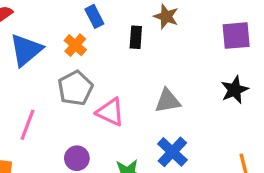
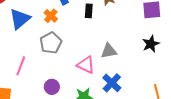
pink triangle: (110, 112) -> (86, 65), moved

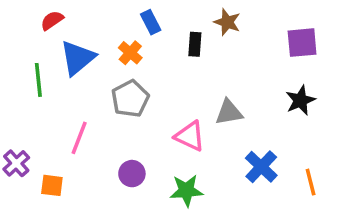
blue cross: (112, 83) -> (261, 167), moved

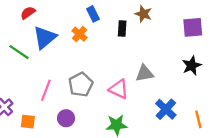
green line: (38, 80) -> (19, 52), turned -50
gray pentagon: (130, 99) -> (81, 85), moved
purple circle: (132, 174) -> (66, 118), moved

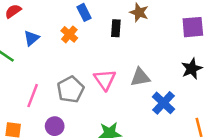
blue triangle: (45, 37) -> (31, 38), size x0.6
pink triangle: (119, 89) -> (105, 80), moved, turned 30
blue cross: (166, 109) -> (163, 103), moved

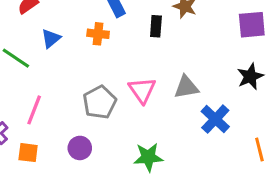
orange cross: (69, 34) -> (98, 34), turned -35
pink line: (33, 96) -> (34, 110), moved

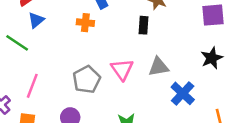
black rectangle: (156, 26) -> (143, 25), moved
blue triangle: (51, 38) -> (36, 20), moved

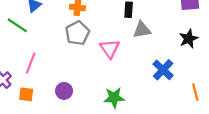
gray triangle: (159, 67) -> (142, 30), moved
gray pentagon: (87, 80) -> (77, 33), moved

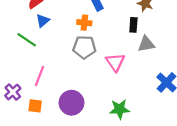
gray pentagon: (77, 33) -> (84, 47), turned 30
purple circle: (64, 91) -> (72, 103), size x1.5

